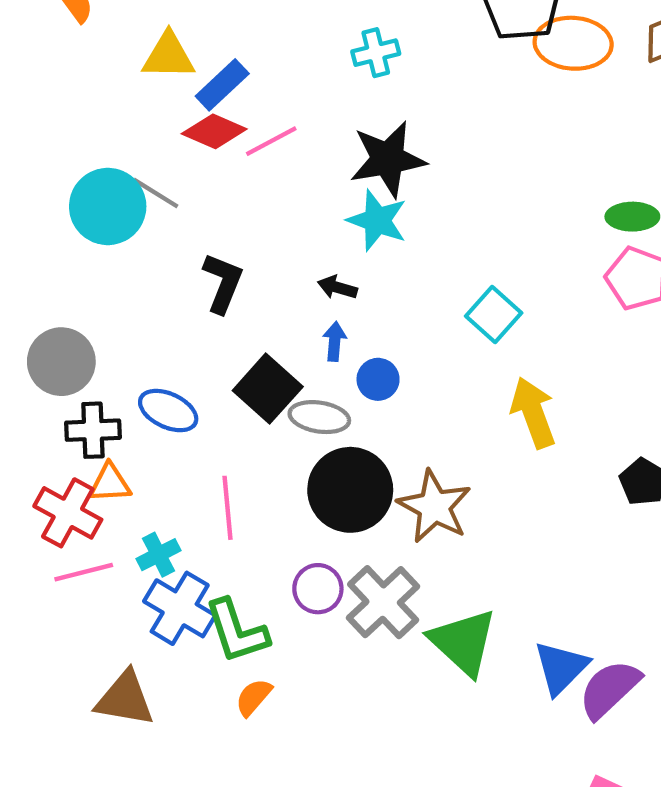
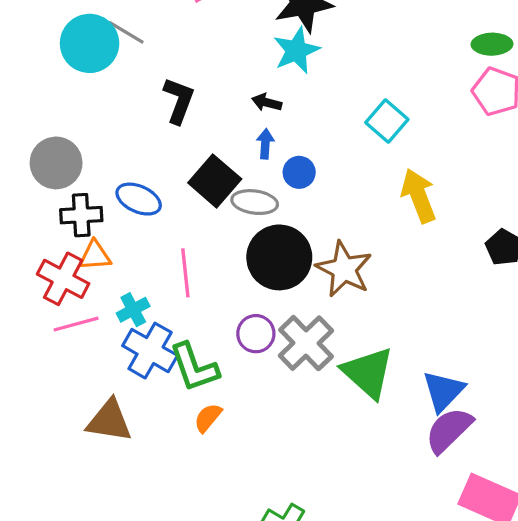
cyan star: (377, 220) -> (296, 50), turned 30
purple semicircle: (609, 689) -> (449, 430), moved

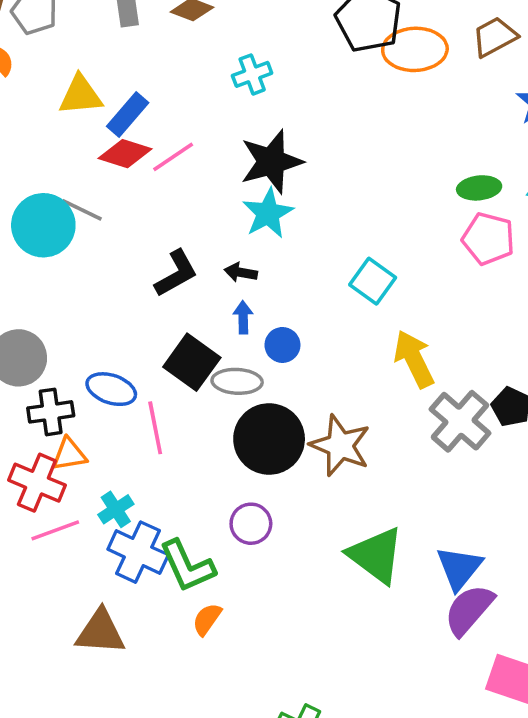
black L-shape: (179, 100) -> (176, 273), moved, turned 45
pink line: (185, 273) -> (155, 428), moved
gray cross: (306, 343) -> (460, 421), moved

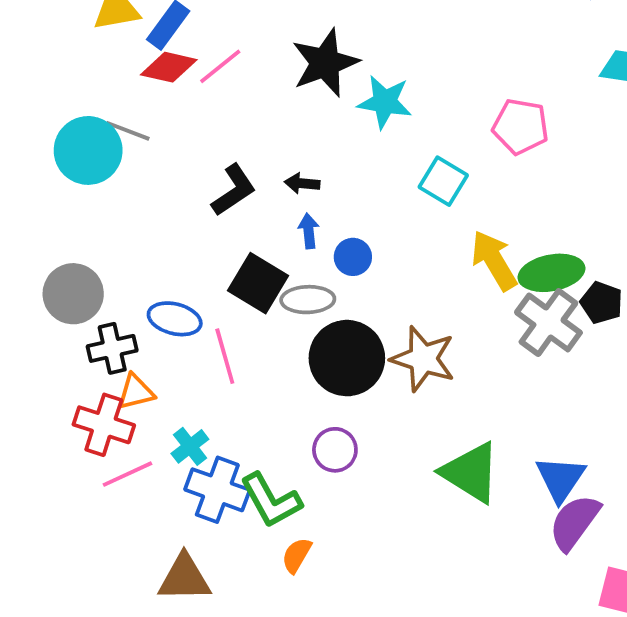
green ellipse: (479, 188) -> (551, 273), moved, size x1.4
cyan star: (268, 213) -> (385, 102), moved, turned -30
pink pentagon: (488, 239) -> (521, 127), moved

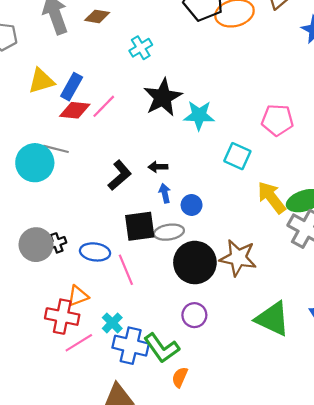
black square: (258, 283) -> (140, 226), turned -32
black cross: (112, 348) -> (57, 243), moved, size x0.7

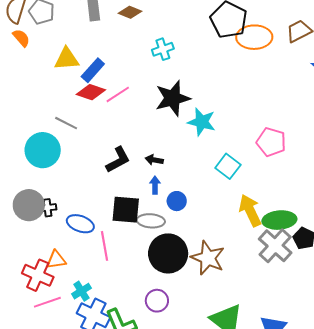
cyan circle: (35, 163) -> (43, 150), moved

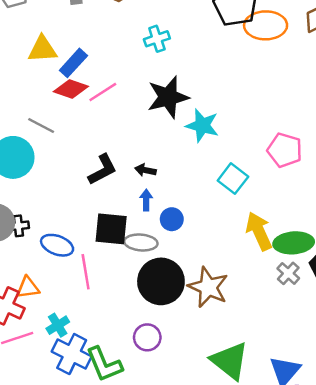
gray cross: (275, 246) -> (288, 273), size x0.6

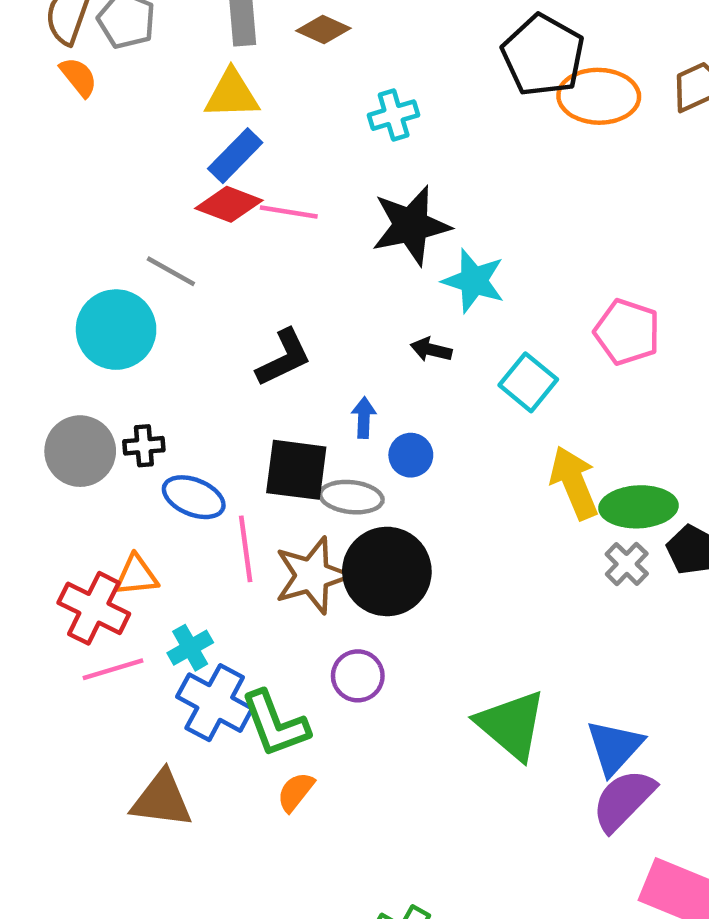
yellow triangle: (43, 49) -> (232, 94), moved
pink line: (103, 92) -> (289, 212), turned 40
black arrow: (145, 170) -> (431, 350), moved
black cross: (18, 226) -> (144, 446), moved
brown star: (208, 287) -> (312, 575), moved, turned 30

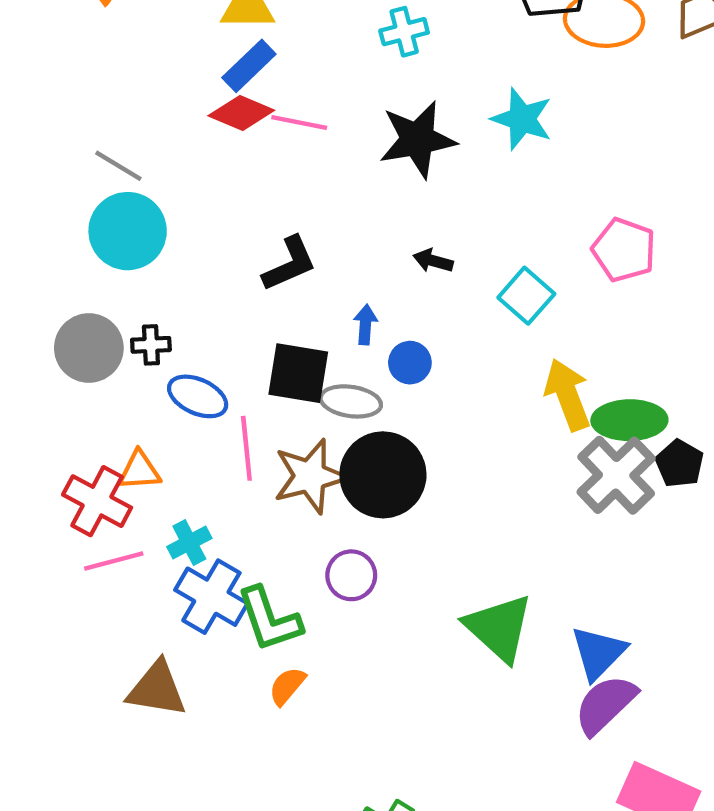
gray line: (171, 271) -> (118, 166), moved
cyan star: (474, 281) -> (522, 119), moved
gray cross: (627, 564) -> (616, 475), size x1.8

